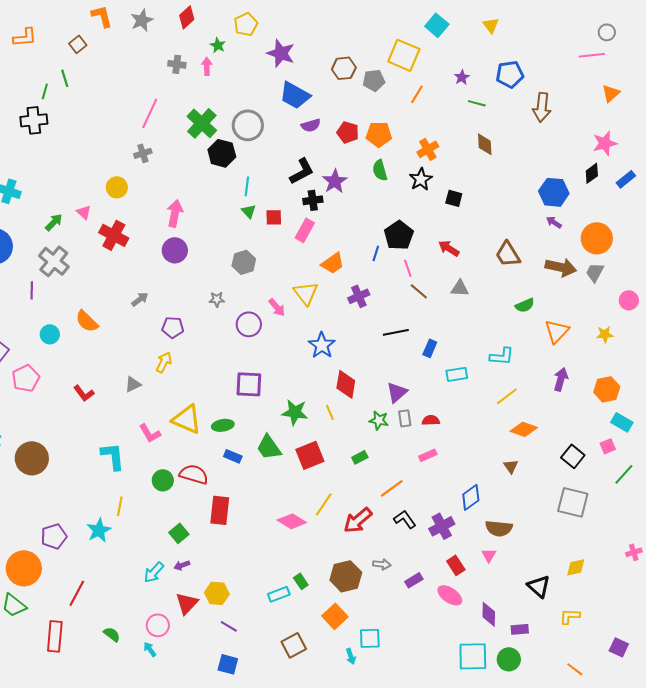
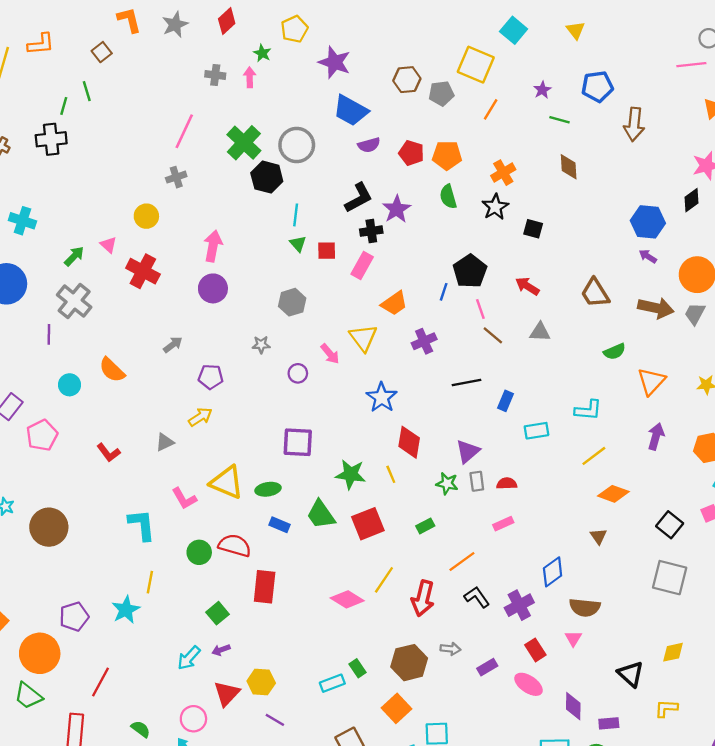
purple circle: (249, 324) -> (298, 373), size x0.7
yellow arrow: (164, 362) -> (200, 417), turned 30
red arrow: (358, 520) -> (423, 598), turned -36

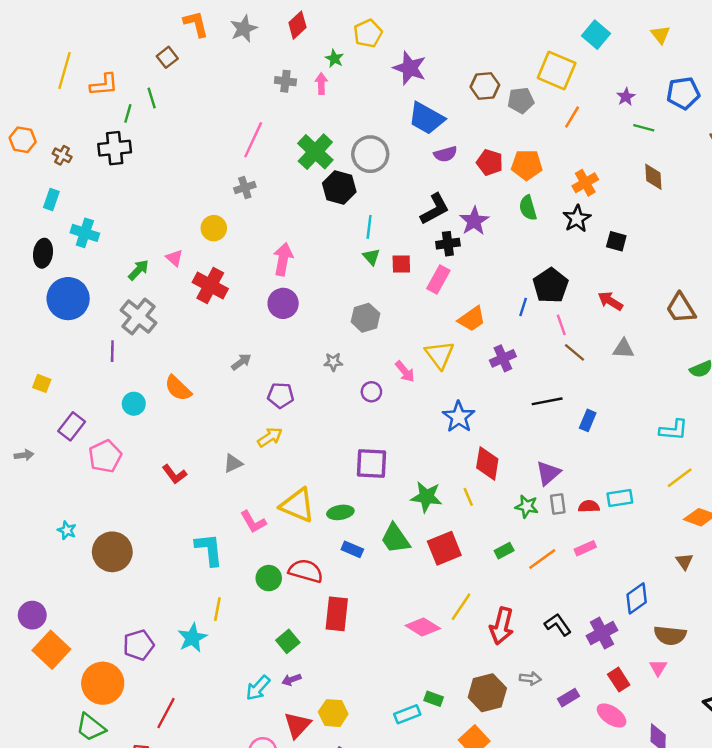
orange L-shape: (41, 44) -> (104, 85), moved
cyan rectangle: (537, 431) -> (620, 498), moved
orange line: (462, 562) -> (542, 559), moved
green rectangle: (358, 668) -> (434, 699), turned -36

